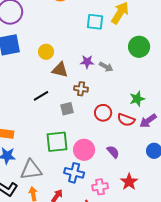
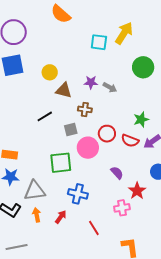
pink circle: (84, 150) -> (88, 148), moved
red star: (129, 182) -> (137, 191), moved
pink cross: (100, 187) -> (122, 208), moved

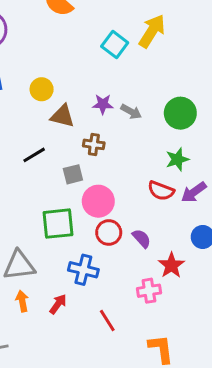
cyan square: (99, 42) -> (115, 45), turned 30
green circle: (143, 67) -> (180, 113), moved
red circle: (107, 134) -> (109, 232), moved

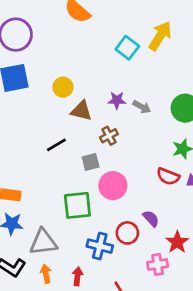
brown cross: (94, 144) -> (109, 136), turned -36
red circle: (109, 232) -> (127, 233), moved
red arrow: (58, 304) -> (77, 276), turned -30

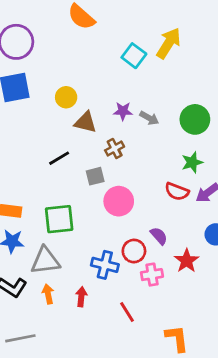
green square: (77, 205) -> (59, 219), moved
pink cross: (158, 264) -> (152, 275), moved

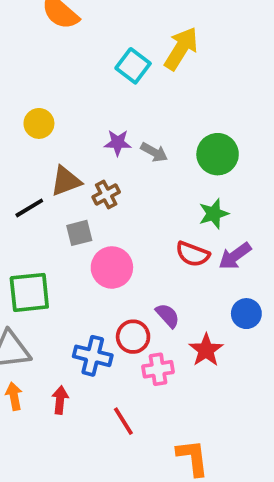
brown triangle: (85, 122) -> (66, 181), moved, turned -35

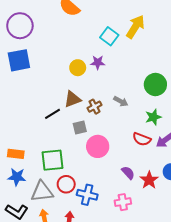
yellow circle: (39, 123) -> (78, 68), moved
purple star: (118, 143) -> (98, 62), moved
gray arrow: (154, 152) -> (121, 101), moved
red circle: (133, 337) -> (66, 184), moved
red star: (206, 350) -> (149, 180), moved

